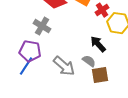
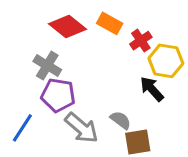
black arrow: (98, 44) -> (152, 89), moved
purple pentagon: (30, 51) -> (58, 95), moved

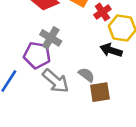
gray cross: (47, 66) -> (51, 38), moved
black arrow: (152, 89) -> (111, 50), turned -30

